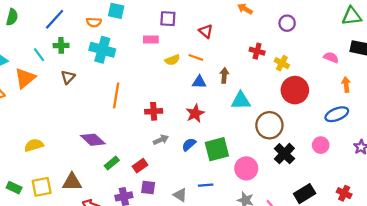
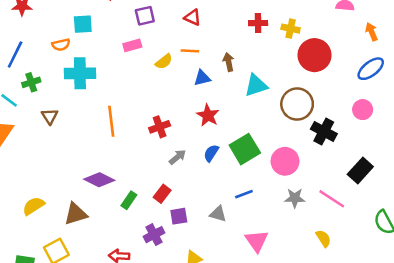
brown triangle: (72, 182) -> (76, 214), moved

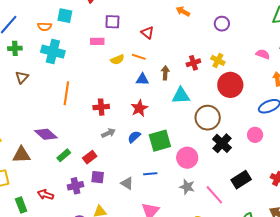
red cross: (258, 23) -> (193, 63), moved, turned -32

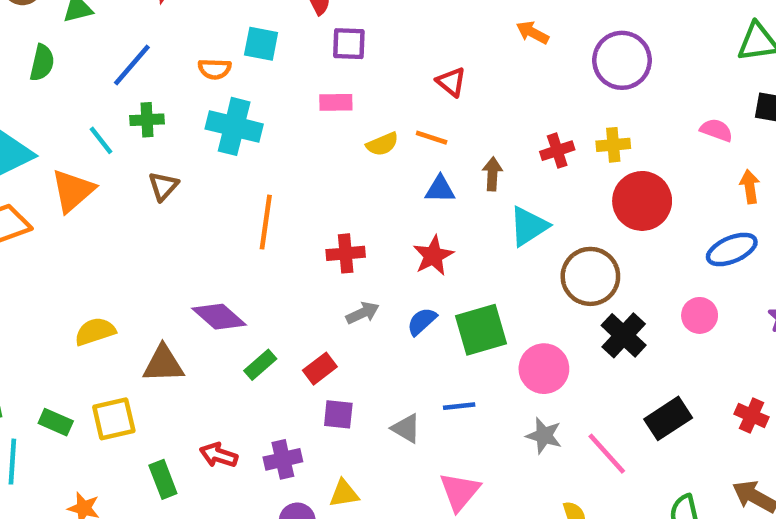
purple square: (112, 22) -> (349, 44), moved
purple circle: (222, 24) -> (622, 60), size x1.6
yellow cross: (218, 60) -> (613, 145), turned -32
cyan triangle: (181, 96) -> (529, 226), turned -30
purple cross: (76, 186) -> (283, 459), moved

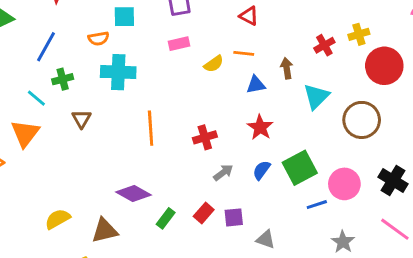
black cross: (624, 335) -> (393, 180), moved
blue line: (459, 406) -> (317, 205), moved
purple square: (338, 414) -> (234, 217), moved
gray star: (544, 436) -> (343, 242), moved, turned 30

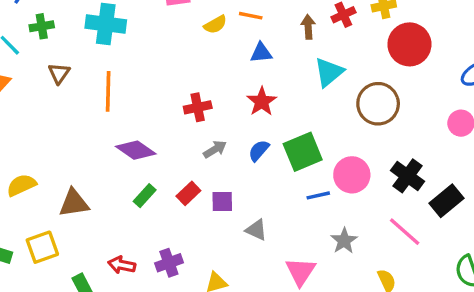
brown arrow: (287, 68) -> (308, 27), moved
orange line: (151, 128) -> (108, 91), moved
purple diamond: (133, 194) -> (136, 150), moved

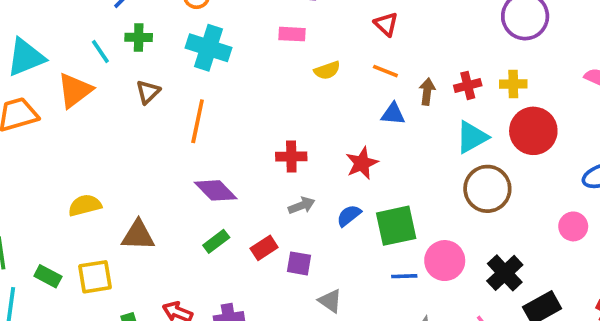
orange line: (251, 16) -> (385, 71), moved
blue triangle: (261, 53) -> (393, 114), moved
cyan triangle: (329, 72) -> (472, 137), moved

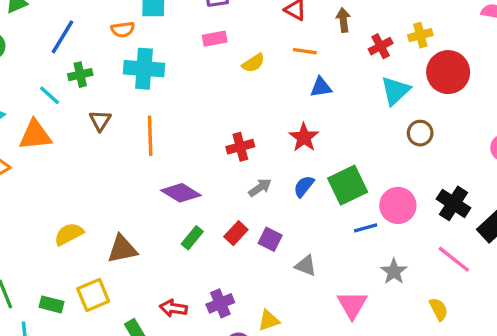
orange triangle: (75, 90) -> (35, 135), turned 45
brown arrow: (427, 92) -> (343, 20), moved
brown circle: (487, 189) -> (420, 133), size x0.6
purple square: (299, 263) -> (270, 239), turned 30

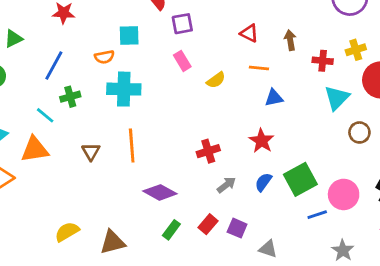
pink rectangle: (215, 39) -> (182, 61), turned 72
red cross: (381, 46) -> (323, 61), turned 36
brown triangle: (100, 121) -> (91, 152), moved

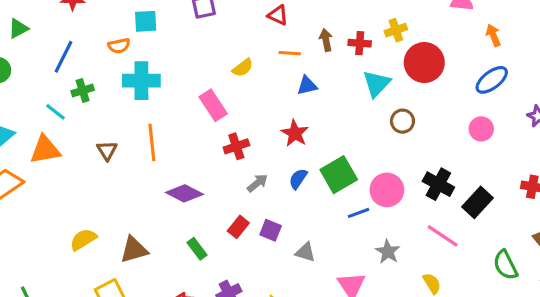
brown arrow: (290, 40) -> (326, 40), moved
pink rectangle: (182, 61) -> (213, 105), moved, size x1.4
green rectangle: (171, 230) -> (197, 249), moved, turned -72

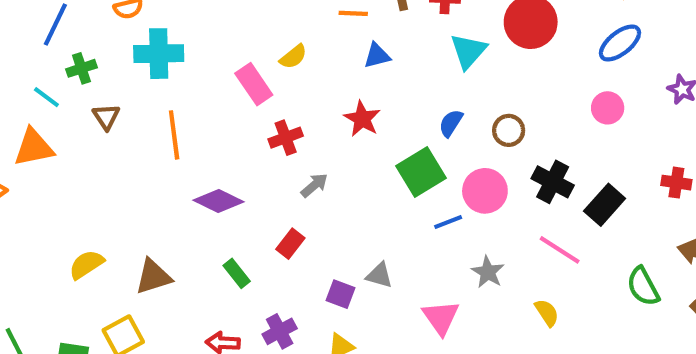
yellow semicircle: (243, 68) -> (293, 57), moved
brown circle: (402, 121) -> (509, 130), moved
brown triangle: (107, 150) -> (106, 117), moved
blue semicircle: (298, 179) -> (451, 123), moved
purple square: (271, 230) -> (341, 294), moved

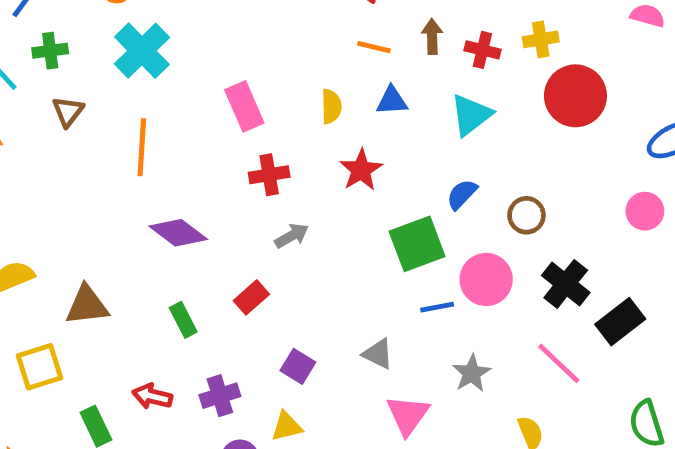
cyan triangle: (468, 51) -> (471, 115), moved
cyan cross: (159, 54) -> (142, 51), turned 36
yellow semicircle: (293, 57) -> (331, 106), moved, turned -64
gray triangle: (379, 275) -> (378, 354), moved

